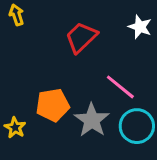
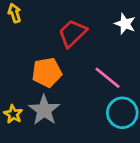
orange pentagon: (53, 105) -> (47, 72), moved
gray star: (92, 120) -> (44, 110), moved

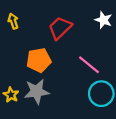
yellow arrow: (14, 13) -> (13, 21), moved
gray star: (44, 110) -> (37, 91), turned 30

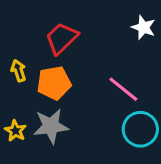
yellow arrow: (13, 21) -> (18, 71), moved
red trapezoid: (60, 28) -> (62, 38), moved

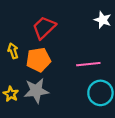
pink line: (123, 89) -> (88, 64), turned -45

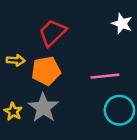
yellow arrow: (13, 51) -> (16, 60), turned 112
gray star: (36, 91) -> (43, 108), turned -30

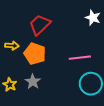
orange pentagon: (46, 71) -> (35, 54), turned 30
gray star: (43, 108) -> (33, 82), size x0.7

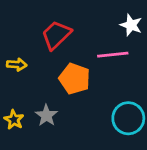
orange pentagon: (35, 54) -> (75, 79), moved
pink line: (80, 58) -> (113, 55), moved

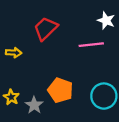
orange pentagon: (75, 79) -> (60, 90), moved
gray star: (46, 115) -> (34, 105), moved

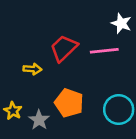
red trapezoid: (46, 29) -> (64, 48), moved
yellow arrow: (14, 53) -> (32, 69), moved

